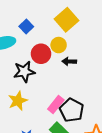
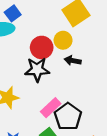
blue square: (26, 27) -> (13, 13), moved
black star: (24, 72) -> (37, 70), moved

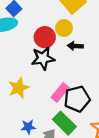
black pentagon: (68, 117) -> (77, 99), turned 30

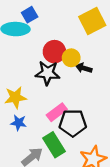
yellow circle: (64, 28) -> (71, 58), moved
blue star: (28, 127) -> (19, 123), moved

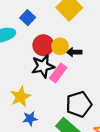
blue square: (30, 15) -> (28, 18), moved
pink rectangle: (57, 112) -> (58, 73), moved

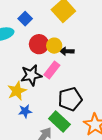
black star: (43, 66) -> (31, 75), moved

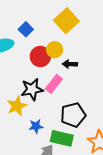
yellow circle: (54, 46) -> (55, 50), moved
blue star: (25, 111) -> (36, 126), moved
green rectangle: (59, 121) -> (62, 138), turned -30

